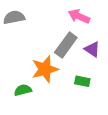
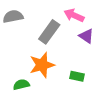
gray rectangle: (66, 45) -> (49, 32), moved
purple triangle: (92, 49) -> (86, 36), moved

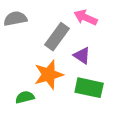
purple triangle: (86, 36) -> (82, 56), moved
green rectangle: (77, 76) -> (89, 88), size x1.6

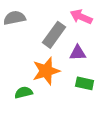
purple triangle: (82, 56) -> (78, 53), turned -36
green rectangle: (89, 88) -> (85, 83), size x0.7

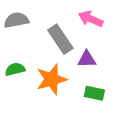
gray rectangle: (54, 35) -> (60, 39), turned -70
green semicircle: (24, 92) -> (15, 69), moved

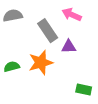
green semicircle: (15, 69) -> (12, 67), moved
green rectangle: (94, 93) -> (84, 90), moved

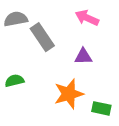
gray rectangle: (48, 31) -> (42, 37), moved
orange star: (41, 63) -> (69, 94), moved

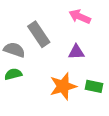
gray semicircle: (16, 19) -> (14, 50), moved, turned 30
green rectangle: (101, 108) -> (94, 86), moved

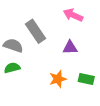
orange star: (63, 86) -> (58, 79), size x0.7

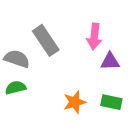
pink arrow: (73, 15) -> (94, 36), moved, turned -108
purple triangle: (70, 48) -> (110, 61), moved

